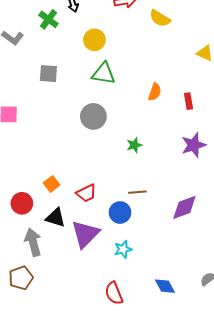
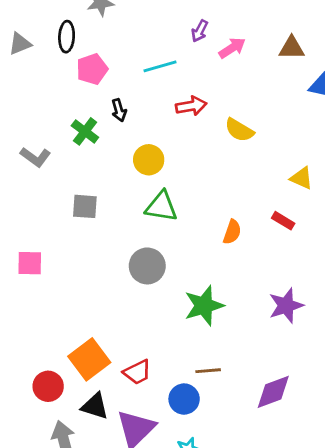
red rectangle: (188, 101) -> (283, 221), moved, turned -49
green star: (134, 145) -> (204, 306), size x1.8
orange square: (52, 184) -> (89, 359), size x1.8

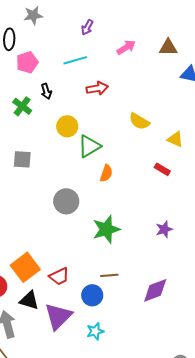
purple arrow: (200, 31) -> (87, 27), moved
yellow semicircle: (239, 130) -> (139, 121), moved
green triangle: (161, 206) -> (89, 146), moved, turned -40
orange semicircle: (232, 232) -> (106, 173), moved
purple star: (286, 306) -> (164, 229), size x0.7

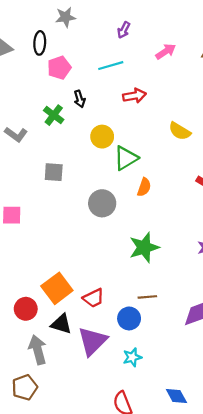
gray circle: (66, 201) -> (102, 203), moved

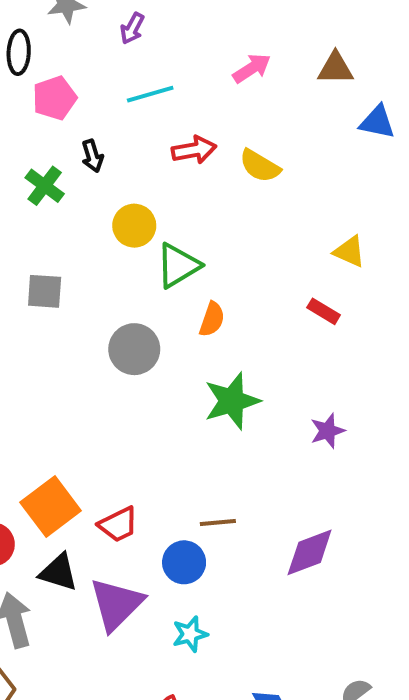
purple arrow: (124, 30) -> (132, 28), moved
yellow semicircle: (180, 131) -> (260, 166), moved
green star: (144, 247) -> (232, 401), moved

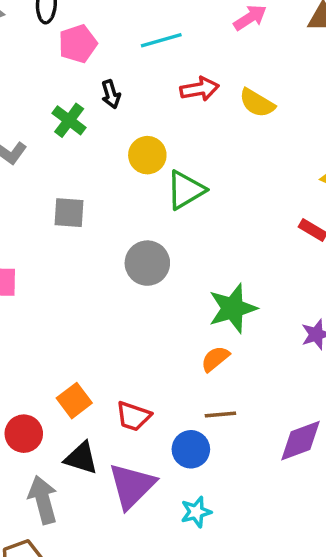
orange semicircle: (212, 319) -> (215, 359), moved, turned -148
orange square: (51, 507) -> (74, 401), size x0.7
red trapezoid: (118, 524) -> (133, 416), turned 45

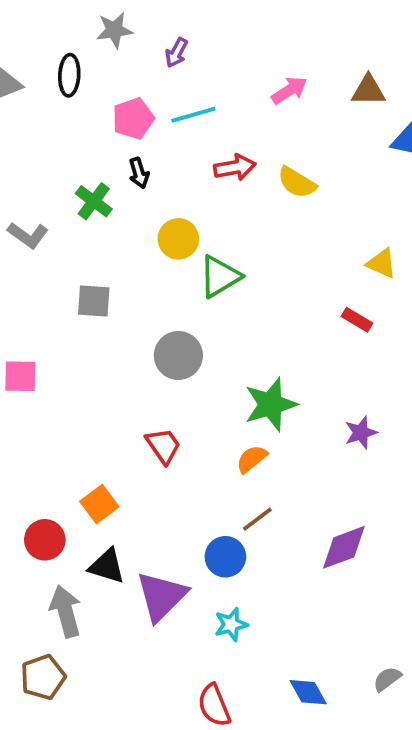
pink pentagon: (78, 44) -> (133, 118), moved
brown line: (220, 414) -> (257, 519), turned -32
red trapezoid: (133, 416) -> (163, 446), moved, turned -144

